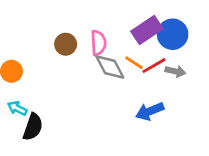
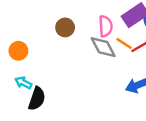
pink semicircle: (98, 43) -> (106, 26), moved

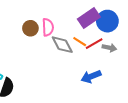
pink semicircle: (106, 26) -> (48, 27), moved

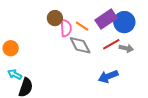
brown circle: (30, 28) -> (55, 18), moved
orange line: (80, 42) -> (82, 26), moved

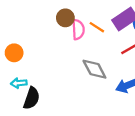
gray diamond: (80, 45) -> (94, 69), moved
cyan arrow: (15, 74) -> (19, 83), turned -32

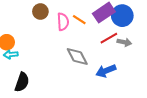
brown circle: (65, 18) -> (40, 12), moved
cyan arrow: (19, 83) -> (11, 54), moved

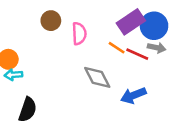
orange line: (79, 20) -> (117, 48), moved
red line: (109, 38) -> (137, 54), turned 54
gray arrow: (124, 42) -> (157, 48), moved

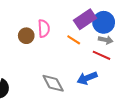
brown circle: (51, 21) -> (26, 36), moved
red line: (137, 54) -> (102, 55), moved
gray diamond: (97, 77) -> (53, 83), moved

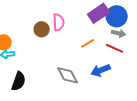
orange line: (74, 40) -> (88, 43), moved, turned -64

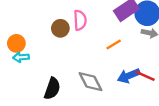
red line: (115, 48) -> (145, 76), moved
black semicircle: (19, 81) -> (52, 89), moved

